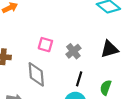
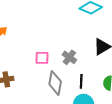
gray diamond: (36, 74) -> (55, 83), moved, turned 30

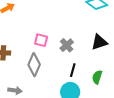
gray diamond: (55, 83) -> (34, 65), moved

